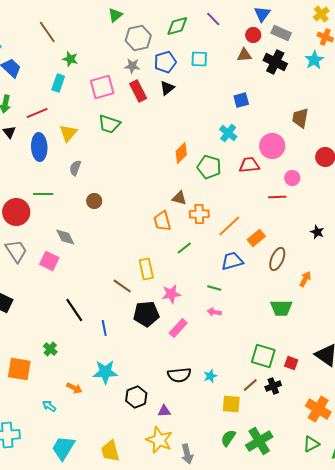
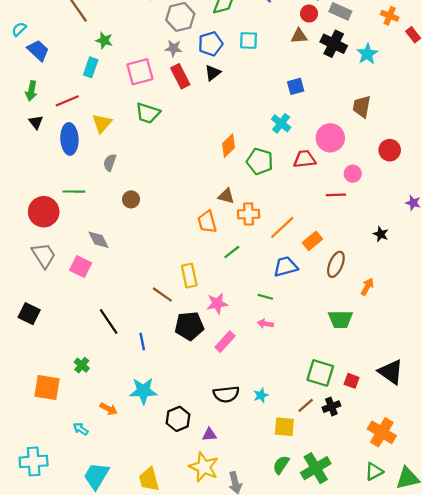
cyan star: (314, 60) -> (367, 54), moved

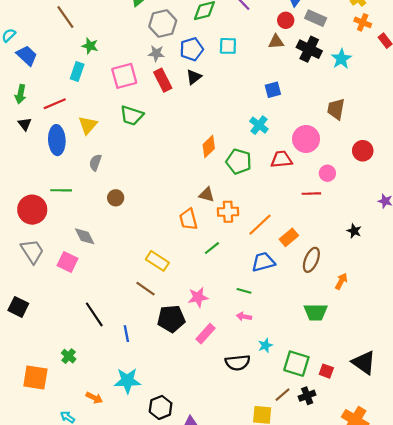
yellow rectangle: (189, 276) -> (157, 261), moved, turned -45
black semicircle: (226, 394) -> (238, 363), moved
cyan star: (261, 395) -> (265, 345), moved

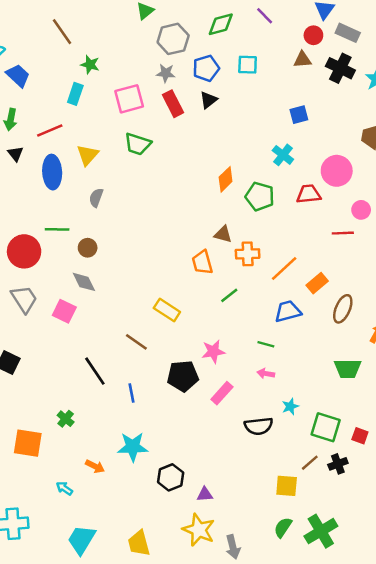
brown circle: (116, 198) -> (88, 248), moved
brown line: (146, 289) -> (136, 342), moved

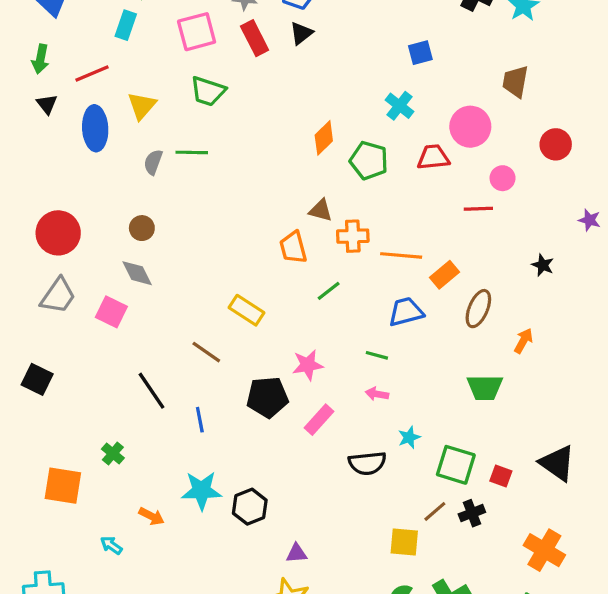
green line: (57, 229) -> (192, 152), moved
orange line: (284, 269) -> (401, 255), turned 48
gray trapezoid: (24, 299) -> (58, 296), turned 68
black hexagon: (171, 477) -> (250, 507), moved

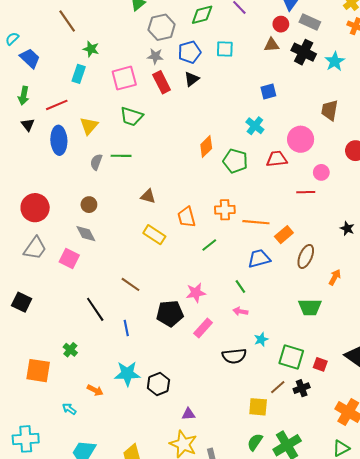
brown triangle: (321, 210) -> (148, 196), moved
yellow rectangle: (247, 310) -> (154, 235), moved
green line: (377, 355) -> (240, 287), turned 40

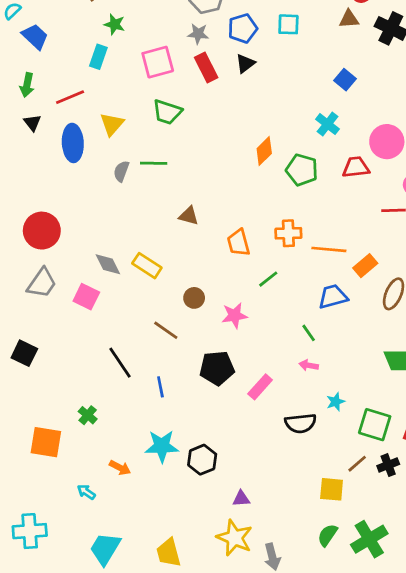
blue square: (268, 92) -> (345, 80), turned -35
brown circle: (89, 205) -> (194, 298), moved
yellow rectangle: (154, 235) -> (147, 266), moved
pink star: (196, 293) -> (235, 315), moved

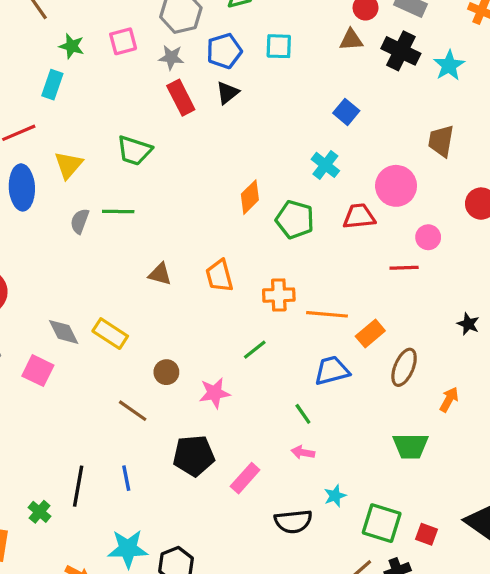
pink square: (158, 62) -> (123, 41), moved, size x0.7
orange trapezoid: (239, 243) -> (219, 276), moved
black line: (120, 363) -> (78, 486), moved, turned 44

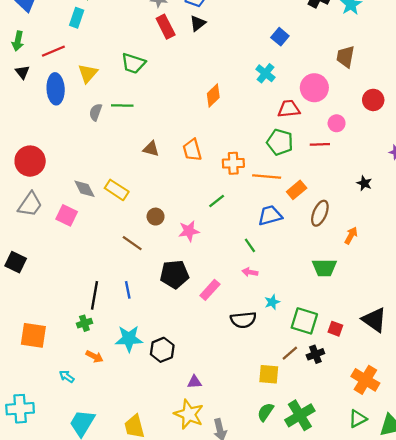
green pentagon: (295, 220) -> (280, 142), moved
green cross: (40, 512) -> (84, 323), moved, turned 32

